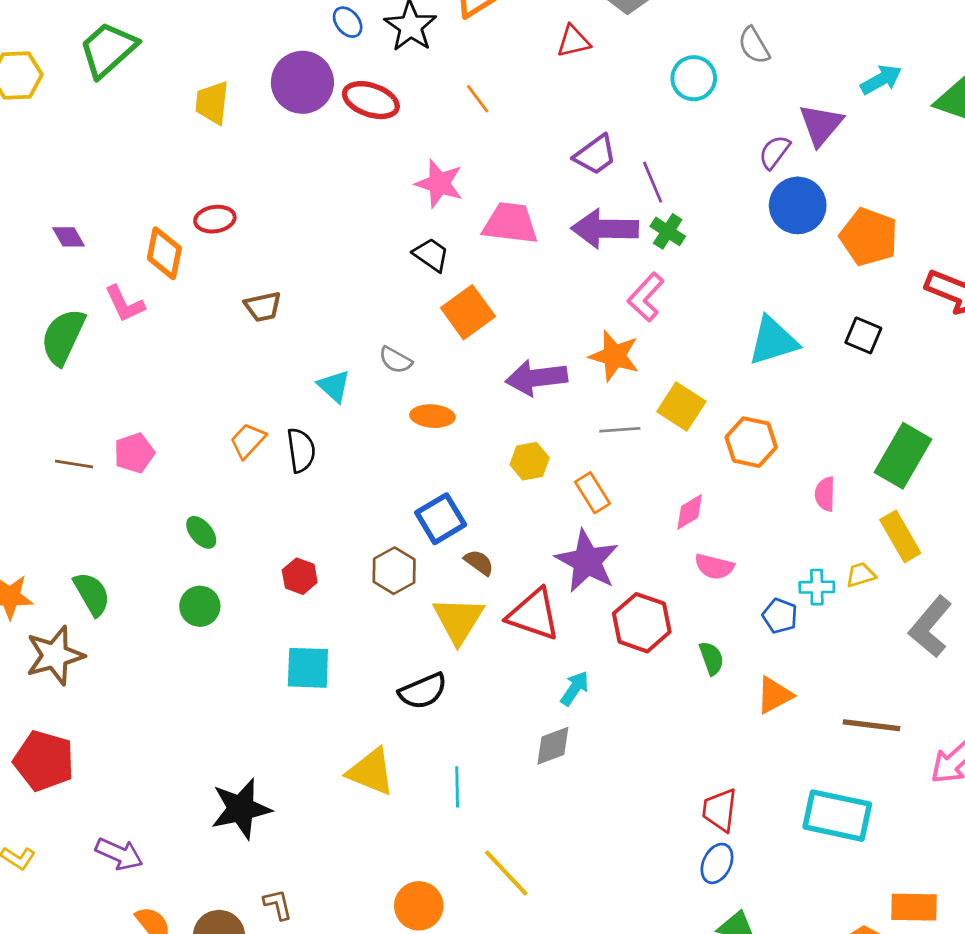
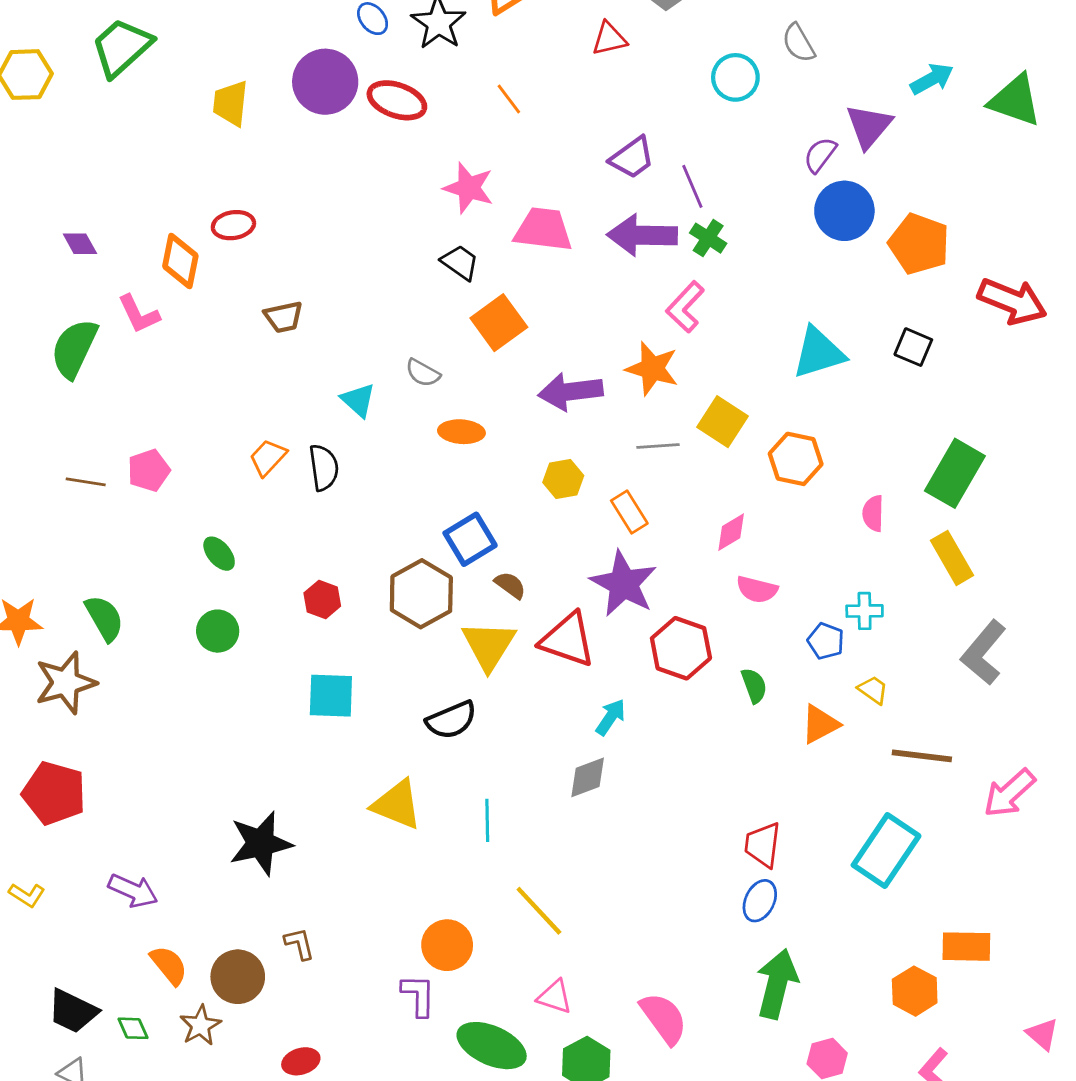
brown hexagon: (394, 571) -> (421, 594), size x1.4
yellow trapezoid: (861, 575) -> (873, 690), moved, turned 52
cyan rectangle: (837, 816) -> (886, 850), turned -68

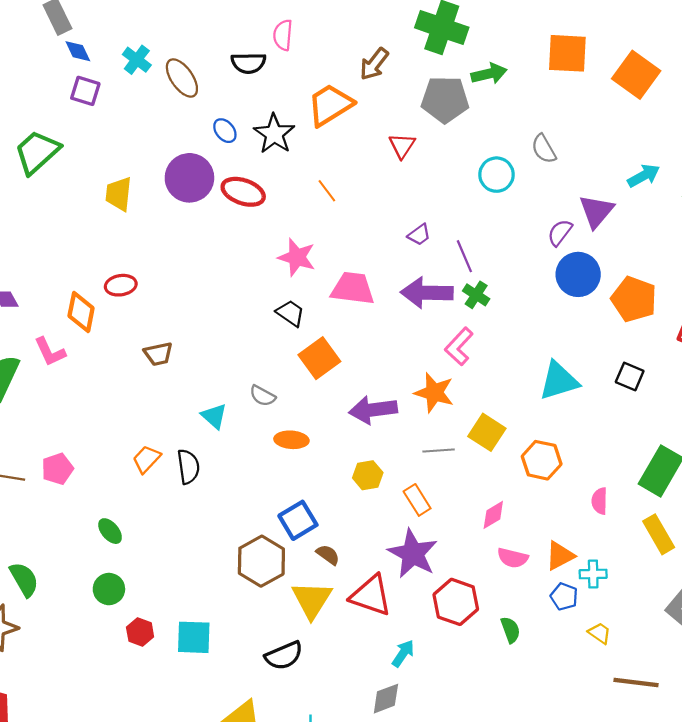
red triangle: (609, 39) -> (402, 146), turned -44
purple trapezoid: (632, 158) -> (419, 235), size x0.7
red hexagon: (322, 599) -> (140, 632), moved
orange triangle: (820, 724) -> (560, 556), moved

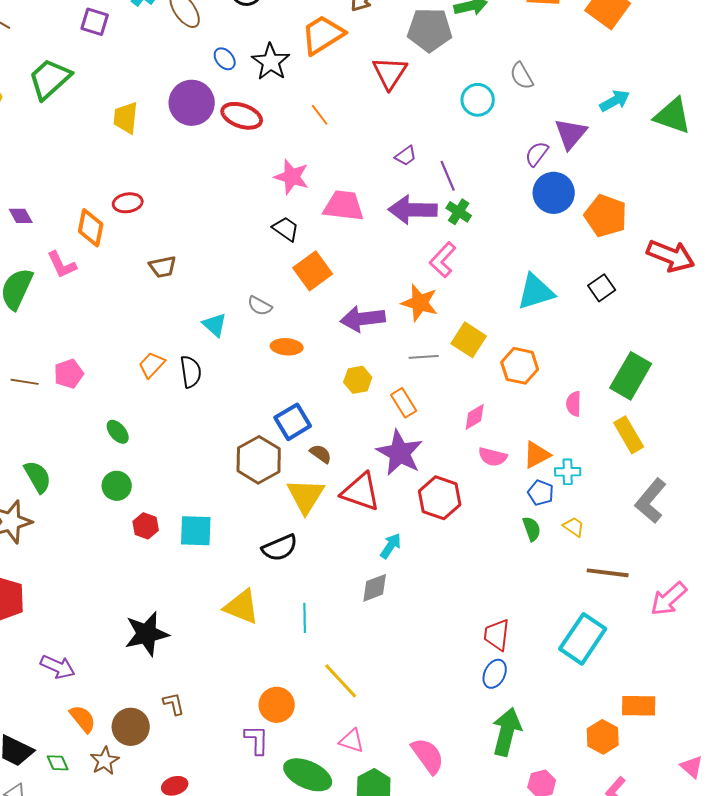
red triangle: (402, 146) -> (390, 73), size x1.4
black square: (630, 376) -> (602, 288), turned 32
green semicircle: (510, 630) -> (532, 529), moved

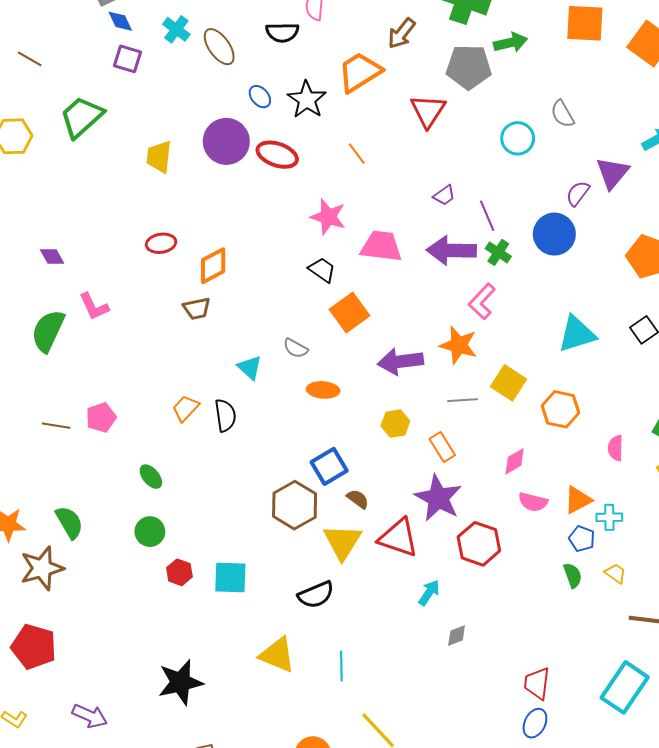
blue circle: (554, 193) -> (554, 234), moved
orange diamond: (91, 228) -> (213, 266), moved, turned 51
gray diamond: (375, 588) -> (457, 635), moved, size x0.7

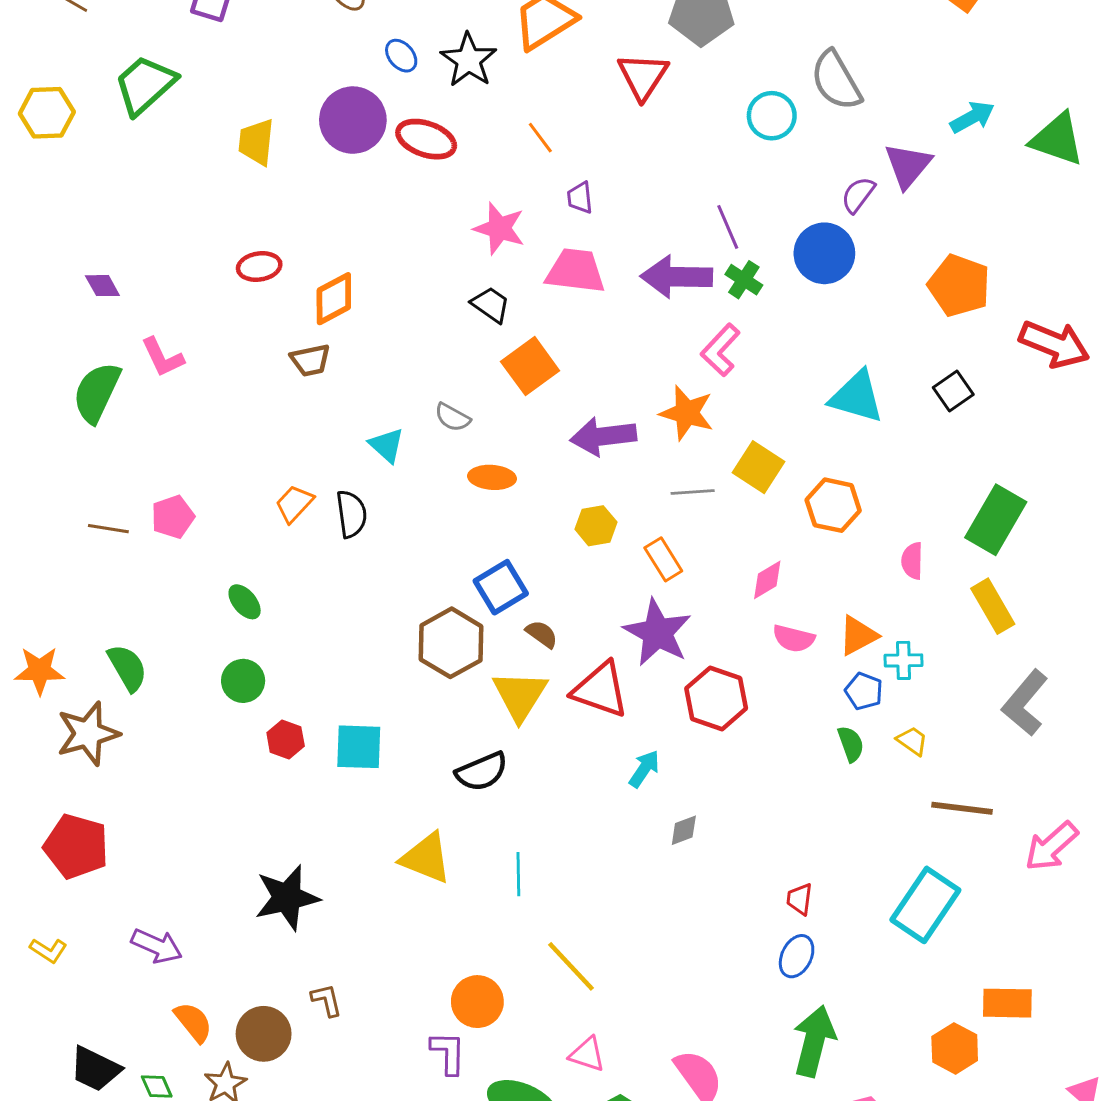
gray semicircle: (562, 114) -> (836, 81), size x1.5
purple trapezoid: (444, 195) -> (580, 198), moved, turned 120
cyan triangle: (577, 334) -> (857, 397), turned 33
red trapezoid: (537, 683) -> (800, 899), size x0.7

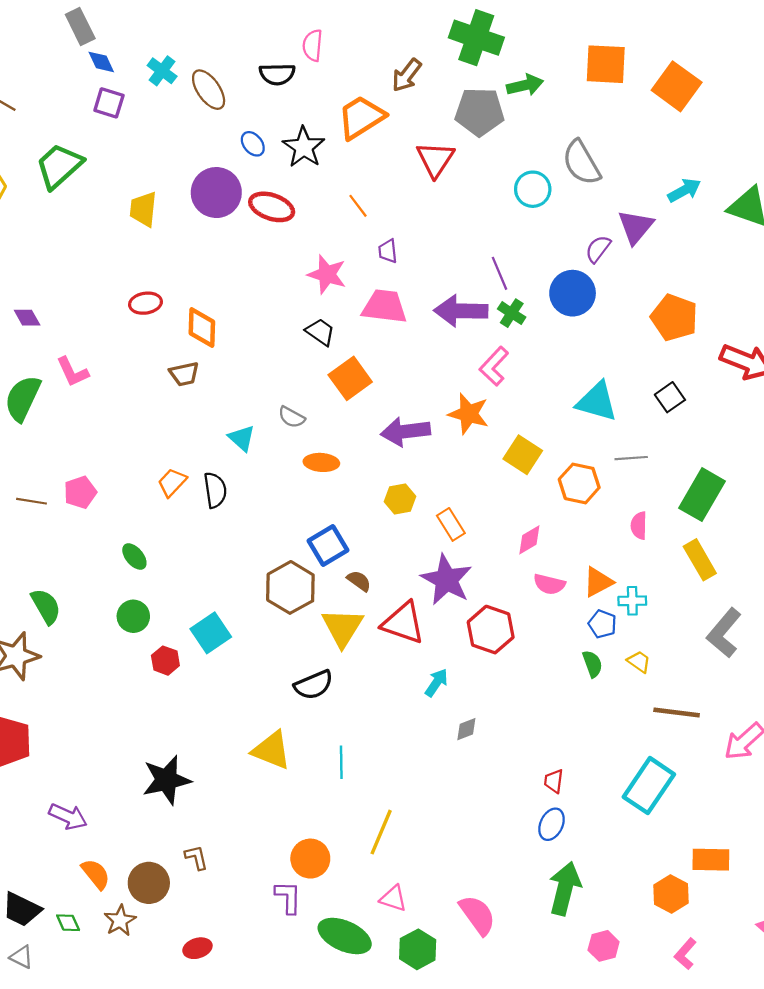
orange diamond: (334, 299) -> (202, 327), turned -60
gray line: (693, 492) -> (631, 458), moved
cyan square: (359, 747) -> (211, 633), moved, turned -36
yellow line: (571, 966) -> (381, 832), turned 66

